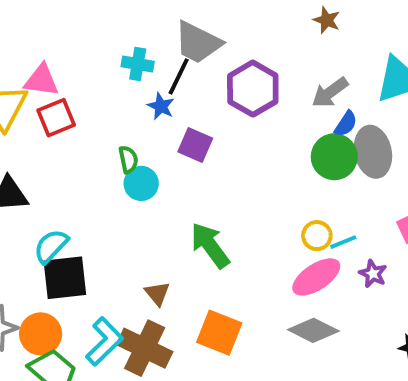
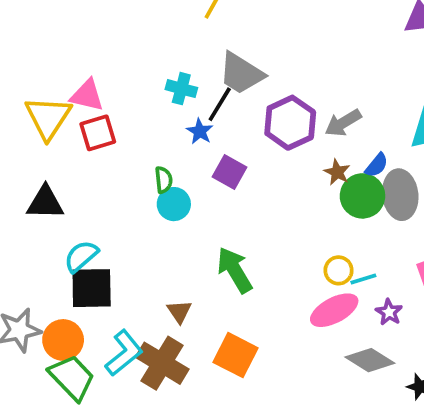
brown star: (327, 20) -> (337, 172), moved
gray arrow: (330, 92) -> (343, 123), moved
gray diamond: (313, 330) -> (370, 360), moved

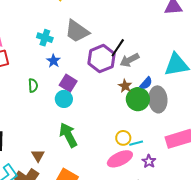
black line: (220, 104) -> (118, 48), moved
cyan circle: (174, 204) -> (64, 99), moved

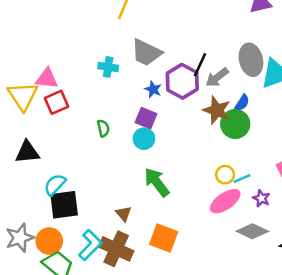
blue star: (53, 61) -> (153, 89), moved
brown star: (125, 86) -> (217, 110), size x1.6
gray ellipse: (158, 99) -> (251, 60), moved

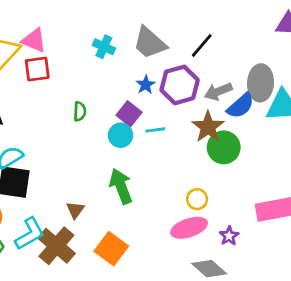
black line: (200, 65) -> (202, 45), moved
blue semicircle: (242, 103) -> (240, 106), moved, size x1.5
cyan line: (242, 178) -> (155, 130), moved

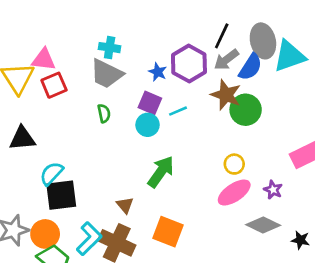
gray trapezoid: (150, 43) -> (106, 74), moved
black line: (202, 45) -> (222, 36), moved
green arrow: (121, 186) -> (161, 172), turned 72

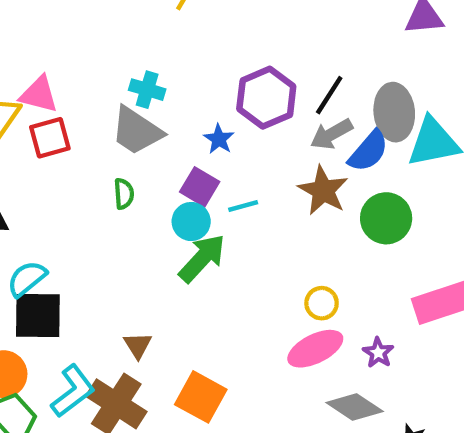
purple hexagon: (189, 64) -> (266, 98), moved
green circle: (246, 110) -> (386, 218), moved
green arrow: (161, 172) -> (202, 258), moved

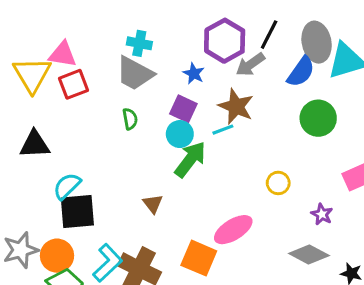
gray arrow: (332, 134) -> (250, 64), moved
brown star: (323, 190) -> (236, 106), moved
cyan line: (243, 206) -> (223, 130), moved
brown triangle: (138, 345) -> (153, 204), moved
pink ellipse: (315, 349) -> (233, 230), moved

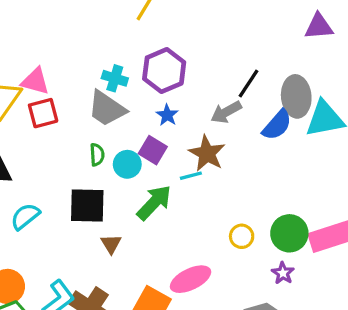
purple hexagon: (225, 41) -> (164, 70), moved
green circle: (318, 118) -> (289, 233), moved
cyan circle: (180, 134) -> (127, 164), moved
black square: (77, 212) -> (87, 206), moved

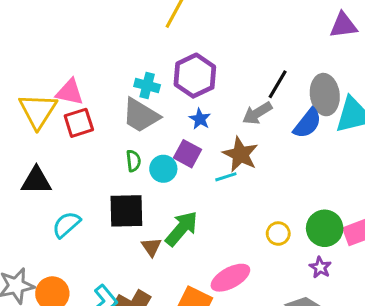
green arrow: (154, 203) -> (182, 229), moved

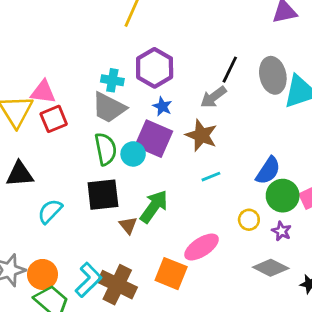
blue semicircle: (307, 123) -> (268, 171), moved
purple square: (188, 154) -> (154, 139), size x1.5
green semicircle: (133, 161) -> (106, 149), size x1.6
cyan line: (226, 177) -> (211, 177), moved
yellow circle: (278, 234) -> (249, 220), moved

